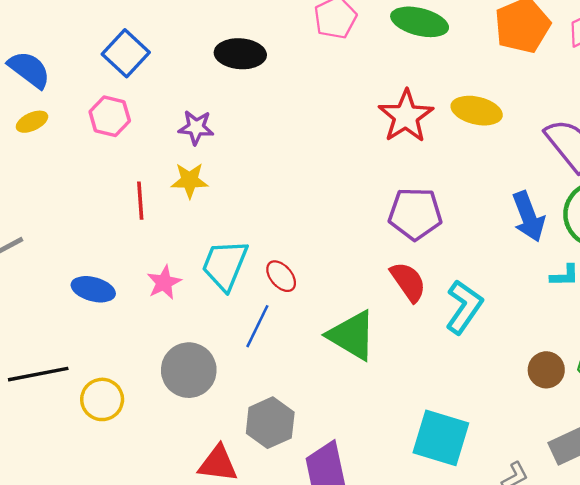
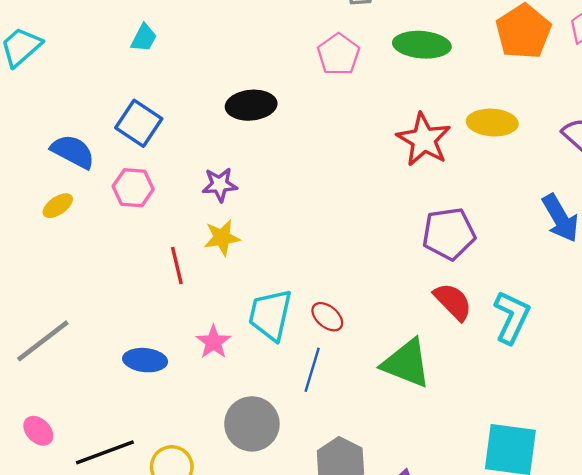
blue semicircle: (29, 70) -> (73, 151), moved

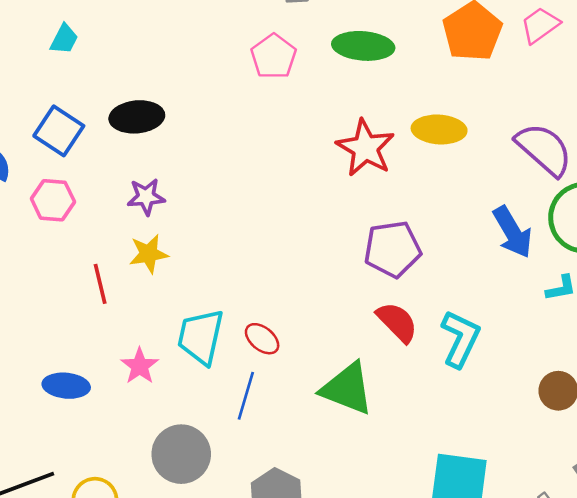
black ellipse: (251, 105) -> (137, 117), moved

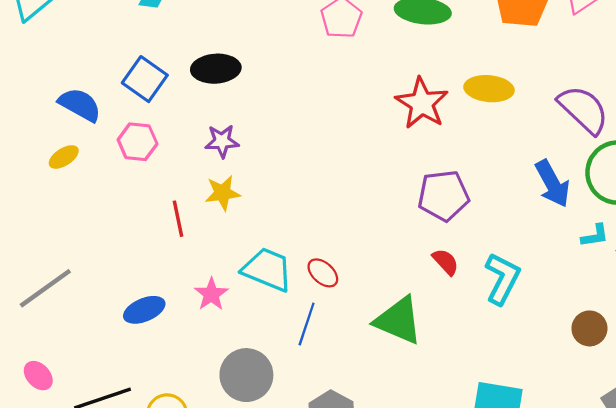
red semicircle: (397, 322) -> (446, 262), size x0.7
cyan trapezoid: (201, 337) -> (267, 269), turned 98
blue ellipse: (66, 386) -> (144, 310), turned -30

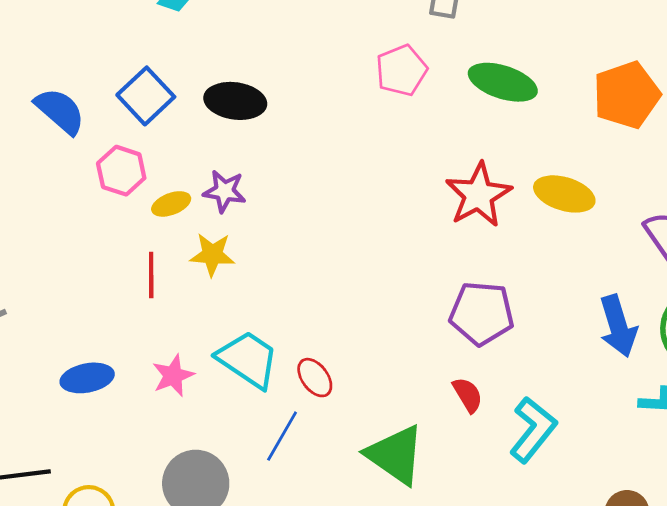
yellow ellipse: (64, 157) -> (171, 204), moved

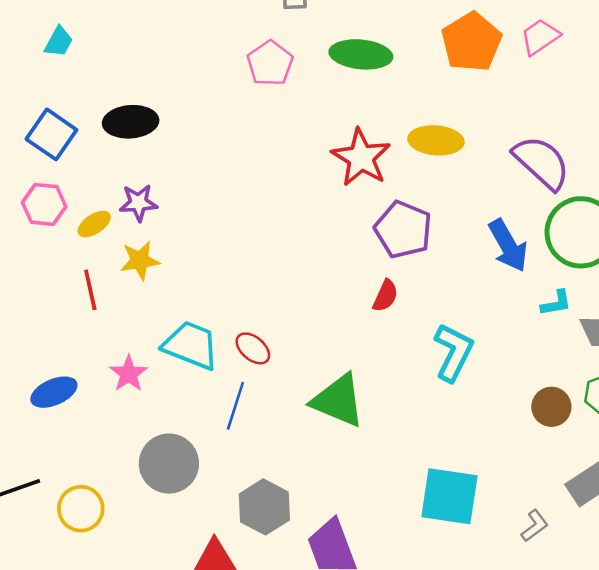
purple pentagon: (482, 313) -> (403, 230), moved, turned 30
red semicircle: (468, 395) -> (385, 296), moved, turned 68

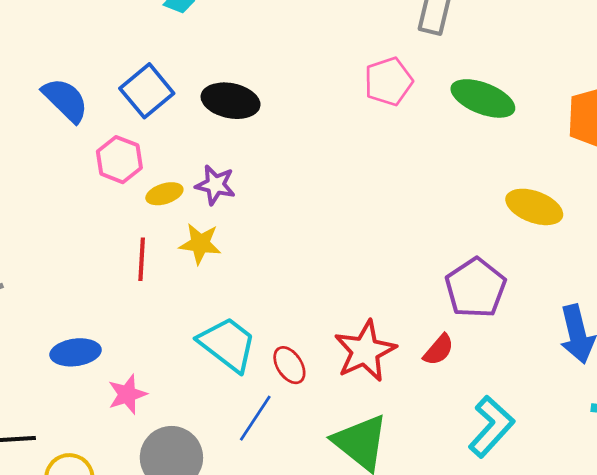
red star: (361, 158) -> (365, 351), moved
pink star: (129, 374) -> (127, 394), moved

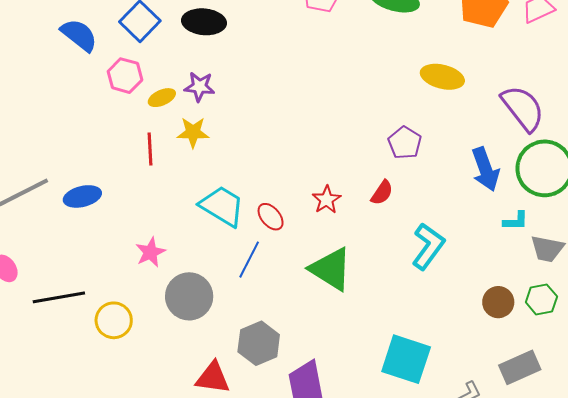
purple pentagon: (476, 288) -> (405, 143), size x0.7
red star: (365, 351) -> (327, 200), size x0.6
blue ellipse: (76, 352) -> (82, 196), moved

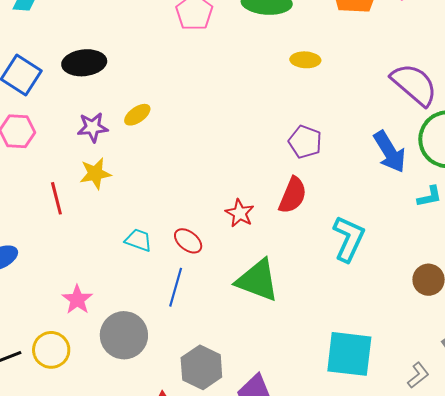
yellow ellipse: (442, 77) -> (305, 60), moved, size x0.7
yellow ellipse: (162, 98) -> (137, 115), moved
red semicircle: (382, 193) -> (293, 195), size x1.4
cyan trapezoid: (222, 206) -> (138, 240), size x0.6
yellow circle: (114, 320) -> (51, 350), moved

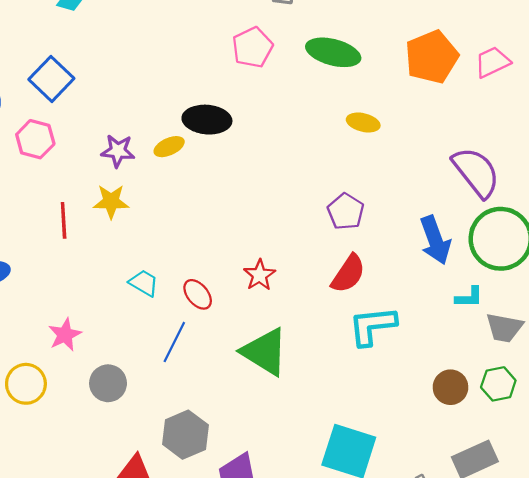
black ellipse: (84, 63) -> (207, 120), moved
red semicircle: (293, 195) -> (348, 274), moved
cyan L-shape: (349, 239) -> (372, 326), turned -132
gray circle: (124, 335) -> (108, 383), size x0.7

